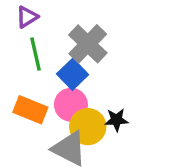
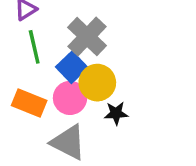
yellow circle: (88, 127) -> (97, 83), moved

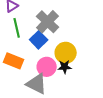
yellow circle: (97, 83) -> (66, 53), moved
pink circle: (70, 98) -> (47, 67), moved

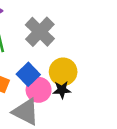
blue square: (39, 40) -> (28, 74), moved

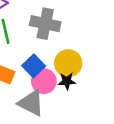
gray cross: (40, 32) -> (45, 24), turned -32

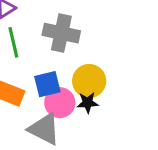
blue square: (34, 66) -> (47, 84), turned 30

